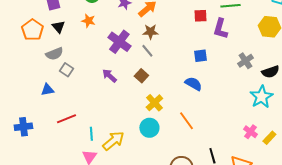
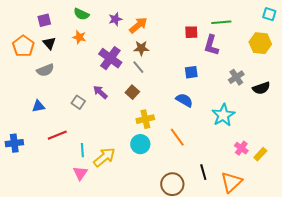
gray square: (66, 70) -> (78, 102), moved
cyan star: (261, 97) -> (223, 115), moved
yellow cross: (154, 103) -> (145, 119), turned 30

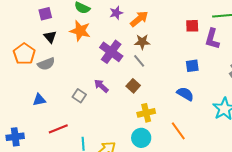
orange star: (79, 37) -> (80, 31), size x1.5
orange pentagon: (23, 46) -> (24, 54), moved

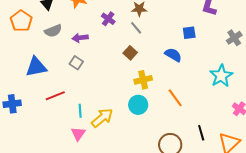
purple cross: (111, 52) -> (108, 19), size x0.6
gray semicircle: (46, 64) -> (53, 31), moved
purple arrow: (101, 86) -> (80, 38), moved, turned -49
blue semicircle: (185, 94) -> (173, 55), moved
blue triangle: (39, 100) -> (36, 67), size x1.6

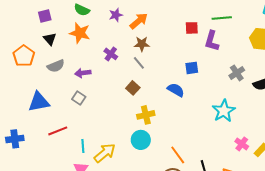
orange line: (175, 98) -> (178, 155), moved

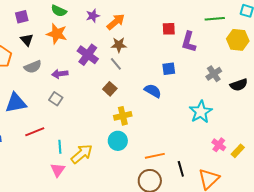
green line: (222, 18) -> (215, 19), moved
purple cross: (111, 54) -> (88, 55), size x1.5
orange line: (178, 155) -> (155, 156), turned -66

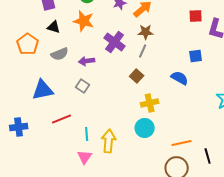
black triangle: (27, 40) -> (54, 27), turned -32
gray line: (116, 64) -> (143, 51), turned 64
yellow arrow: (82, 154) -> (109, 141), turned -45

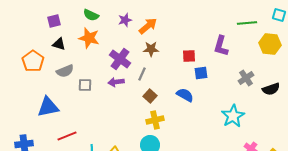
red square: (196, 16) -> (189, 56), moved
gray line: (143, 51) -> (142, 74), moved
purple arrow: (87, 61) -> (116, 82), moved
brown square: (137, 76) -> (150, 96), moved
gray square: (83, 86) -> (85, 85), moved, turned -32

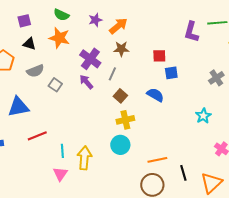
purple L-shape: (221, 46) -> (191, 32), moved
purple arrow: (116, 82) -> (86, 82), turned 56
gray square: (85, 85) -> (55, 85), turned 32
cyan star: (233, 116) -> (203, 116), size x0.7

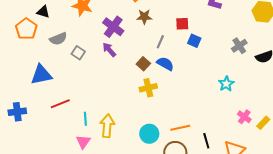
black triangle: (29, 44) -> (43, 12), moved
blue square: (171, 73) -> (194, 41), turned 32
gray line: (112, 74) -> (160, 42), moved
blue semicircle: (155, 95) -> (165, 64), moved
cyan circle: (120, 145) -> (149, 134), moved

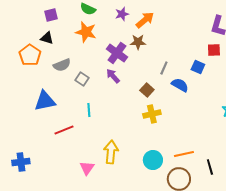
brown star: (144, 17) -> (138, 42), moved
red square: (182, 24) -> (214, 50), moved
blue semicircle: (165, 64) -> (180, 85), moved
blue cross: (17, 112) -> (21, 162), moved
cyan line: (85, 119) -> (89, 110), moved

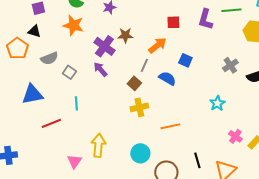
orange arrow: (145, 20) -> (157, 45), moved
red square: (214, 50) -> (173, 22), moved
gray line: (164, 68) -> (144, 65), moved
orange line: (184, 154) -> (170, 126), moved

